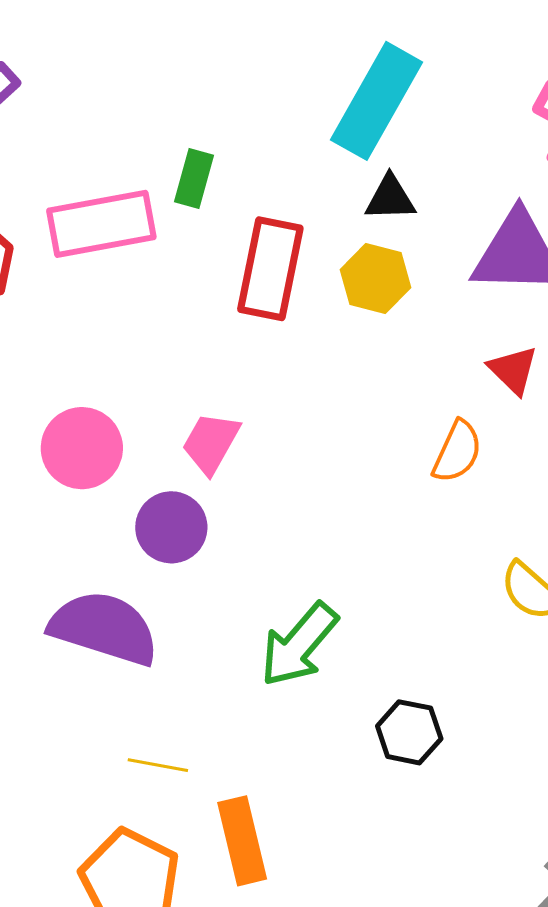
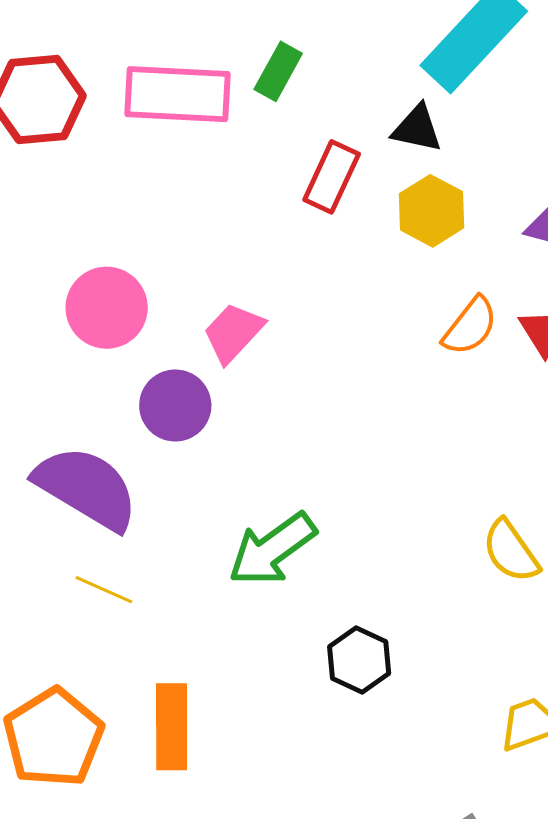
black triangle: (390, 198) -> (417, 129), moved
red rectangle: (270, 269) -> (332, 177), size x0.7
orange semicircle: (457, 452) -> (470, 326), moved
yellow line: (158, 765) -> (104, 590), moved

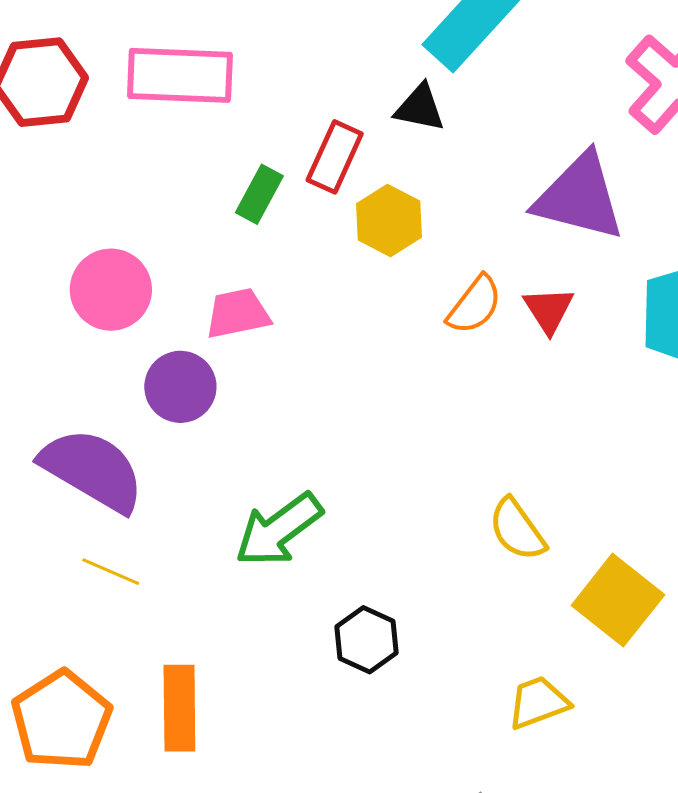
green rectangle: (278, 71) -> (259, 194), moved
yellow hexagon: (431, 211) -> (389, 220), moved
pink trapezoid: (233, 333) -> (238, 313), turned 36

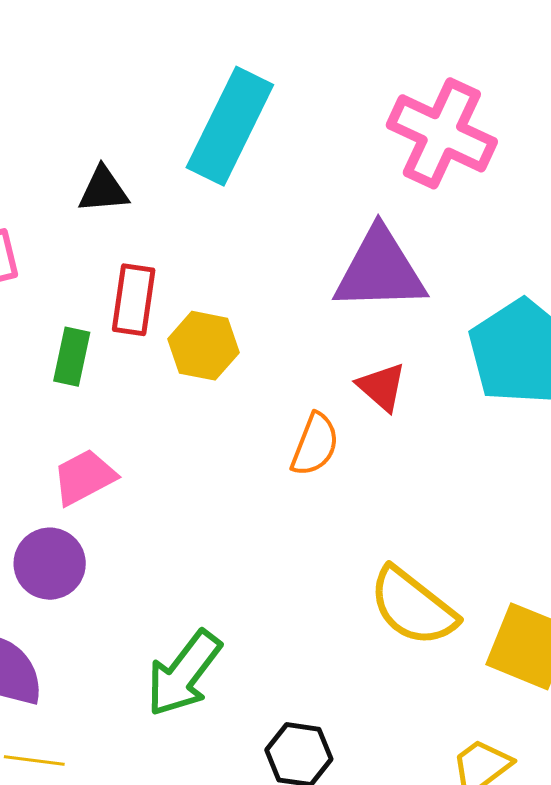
black triangle: (420, 108) -> (103, 190), moved
orange semicircle: (475, 305) -> (315, 444), moved
yellow semicircle: (517, 530) -> (413, 607), size x1.4

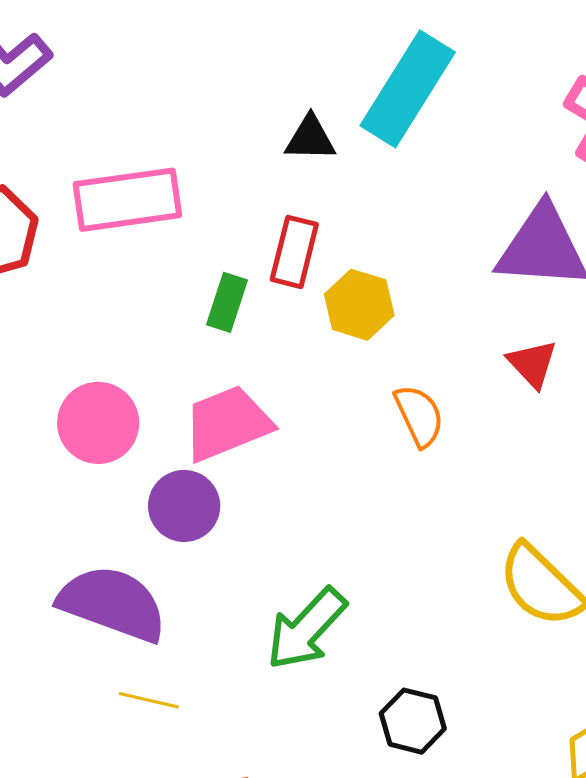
black triangle: (103, 190) -> (310, 138), moved
orange semicircle: (315, 444) -> (419, 416), moved, turned -52
pink trapezoid: (84, 477) -> (227, 423), size x1.4

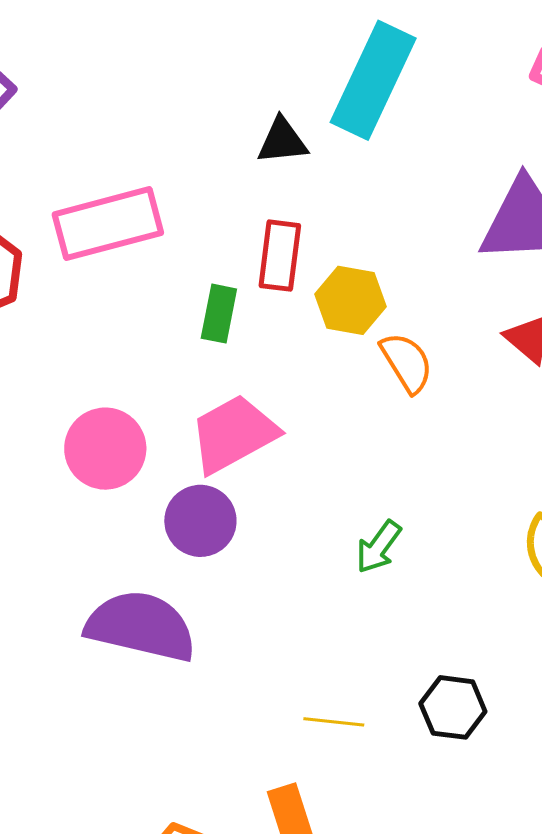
orange semicircle: (419, 416) -> (407, 362), moved
green arrow: (306, 629) -> (379, 547), moved, size x0.6
yellow line: (149, 700) -> (334, 722), moved

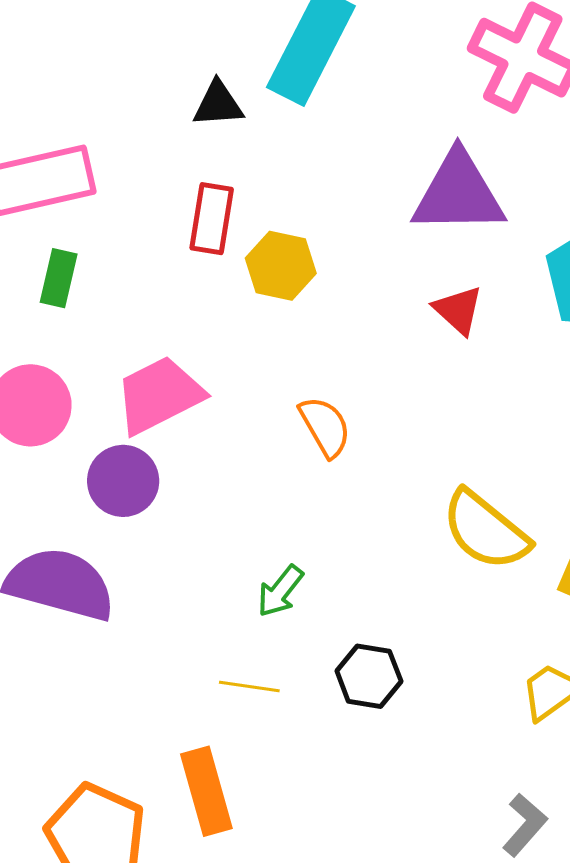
green rectangle: (219, 314) -> (59, 278), moved
orange semicircle: (407, 362) -> (325, 427), moved
green arrow: (379, 547) -> (280, 591), moved

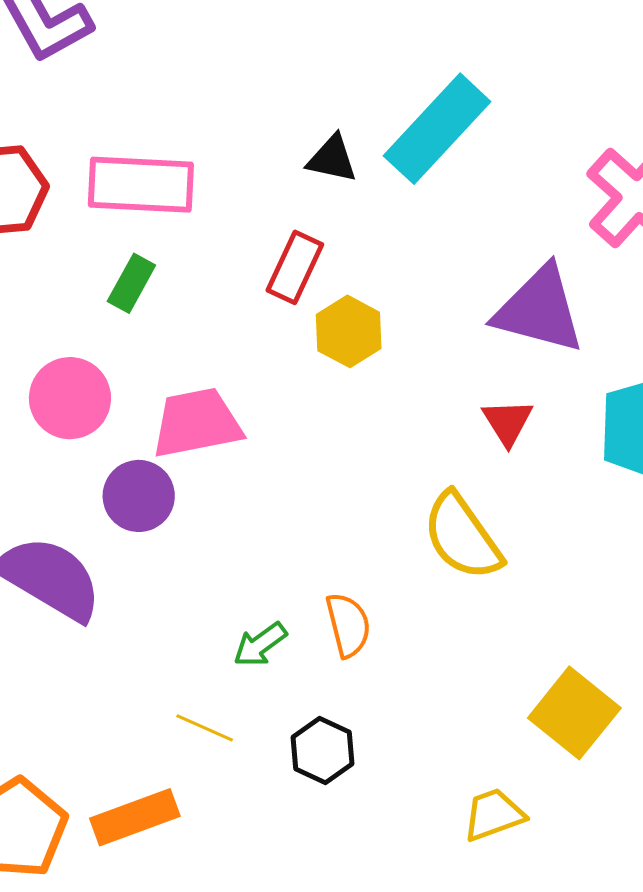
orange semicircle: (325, 427) -> (348, 625), moved
yellow semicircle: (485, 530) -> (462, 537), moved
orange rectangle: (206, 791) -> (135, 817), turned 70

